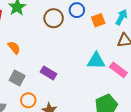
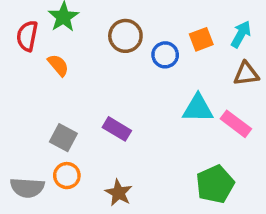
blue circle: (77, 10) -> (165, 55), moved
orange semicircle: (14, 48) -> (58, 65), moved
orange circle: (28, 100) -> (67, 176), moved

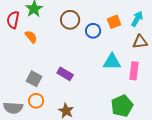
pink rectangle: (236, 124) -> (134, 71), turned 60

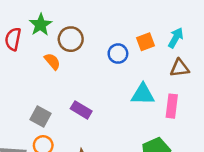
brown circle: (70, 20) -> (71, 39), moved
orange semicircle: (31, 37) -> (52, 61), moved

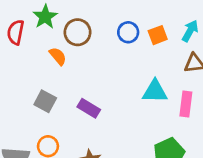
blue circle: (118, 54) -> (128, 32), moved
gray square: (41, 117) -> (45, 101), moved

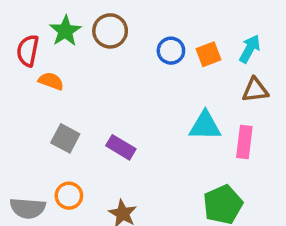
brown circle: (78, 32) -> (110, 31), moved
orange semicircle: (58, 56) -> (51, 81), moved, turned -30

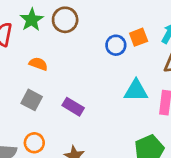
blue circle: (171, 51) -> (116, 45), moved
orange semicircle: (51, 81) -> (38, 64), moved

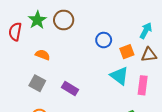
orange square: (139, 37) -> (127, 52), moved
cyan triangle: (136, 91) -> (119, 76), turned 36

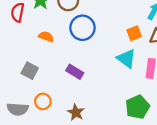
blue circle: (104, 40) -> (82, 28), moved, size x1.5
gray square: (37, 83) -> (30, 71), moved

